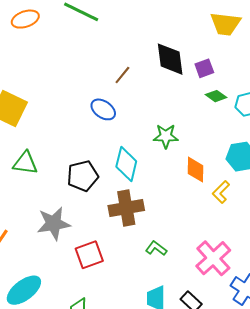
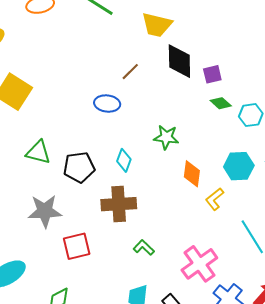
yellow trapezoid: (225, 24) -> (157, 25), moved
blue ellipse: (103, 109) -> (107, 104), turned -35
green triangle: (25, 163) -> (38, 152), moved
cyan diamond: (126, 164) -> (124, 160), size x0.7

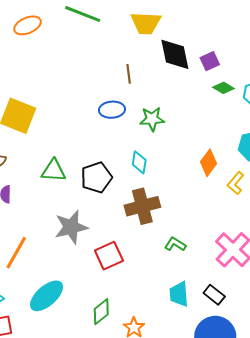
brown line: (130, 72) -> (129, 74), turned -42
green star: (166, 137) -> (152, 119), moved
orange diamond: (192, 174) -> (209, 163), turned 40

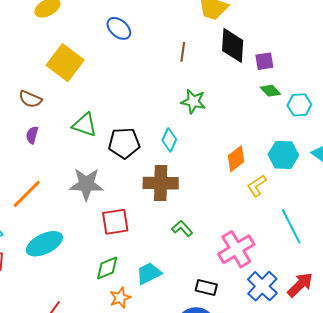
blue ellipse: (112, 110) -> (119, 28), moved, turned 30
cyan trapezoid: (179, 294) -> (149, 273), moved, turned 52
black rectangle: (214, 295) -> (206, 288), turned -40
green diamond: (101, 312) -> (107, 268), moved

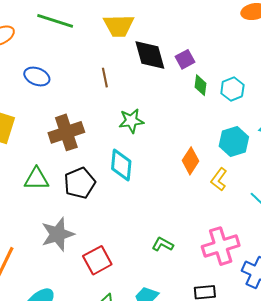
green diamond: (270, 91) -> (200, 85), turned 70
cyan diamond: (169, 140) -> (121, 165), size x1.4
brown cross: (161, 183) -> (66, 132), moved
pink cross: (236, 249) -> (221, 246), turned 33

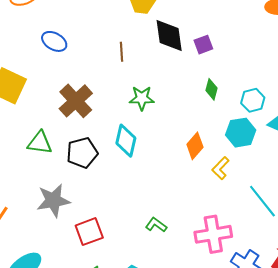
green diamond: (200, 85) -> (212, 89), moved
cyan hexagon: (232, 89) -> (253, 100), moved
brown cross: (66, 132) -> (76, 101), turned -32

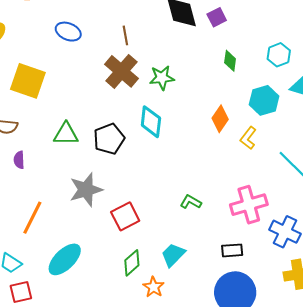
brown line: (121, 52) -> (125, 35), moved
cyan hexagon: (253, 100) -> (279, 55), moved
brown cross: (76, 101) -> (121, 71), moved

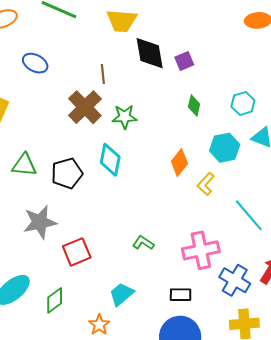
brown line: (125, 35) -> (103, 74), moved
green diamond: (132, 263) -> (55, 300), moved

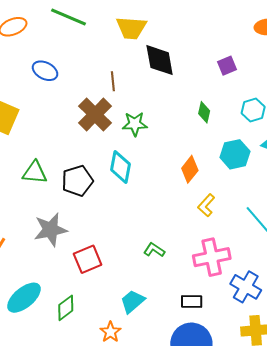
purple square: (184, 61) -> (227, 66), moved
yellow L-shape: (206, 184) -> (206, 205), moved

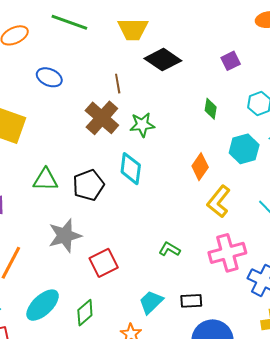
black diamond: (160, 60) -> (163, 60), turned -42
yellow L-shape: (206, 205) -> (219, 202), size x1.4
black rectangle: (192, 302) -> (191, 301), moved

